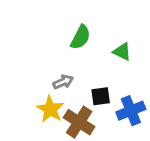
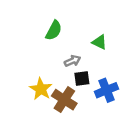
green semicircle: (80, 37) -> (54, 30), moved
gray arrow: (63, 82) -> (72, 61), moved

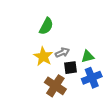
green triangle: (99, 42) -> (88, 56), moved, turned -40
yellow star: (41, 89) -> (43, 56), moved

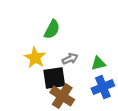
yellow star: (43, 56) -> (35, 58), moved
black square: (70, 68) -> (54, 78), moved, size x1.5

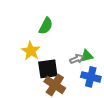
gray arrow: (70, 59) -> (77, 59), moved
blue cross: (103, 87) -> (91, 77), turned 36

